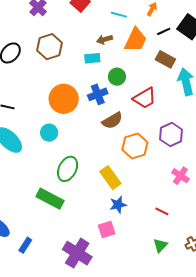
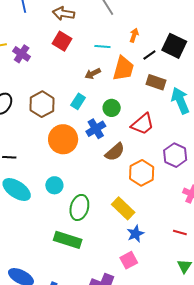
brown hexagon: (49, 47) -> (42, 104), moved
cyan rectangle: (92, 58) -> (78, 101), moved, turned -42
cyan circle: (49, 133) -> (54, 185), moved

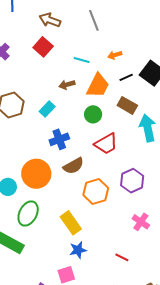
orange arrow: (134, 35) -> (115, 55), turned -136
green circle: (112, 108) -> (93, 114), moved
orange circle: (63, 139) -> (36, 174), moved

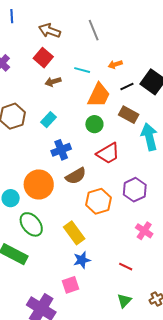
brown arrow: (67, 85) -> (53, 82), moved
green ellipse: (28, 214) -> (31, 224), turned -65

